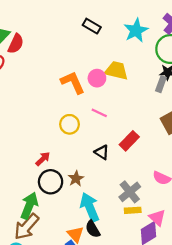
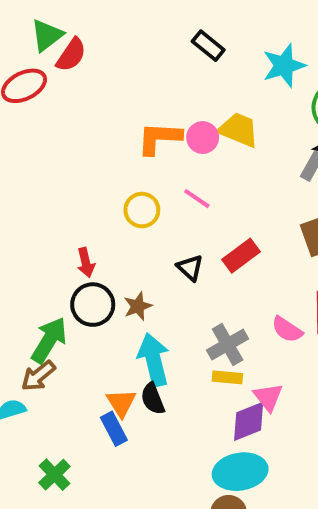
orange L-shape: (73, 82) -> (159, 138), turned -72
red arrow: (43, 159) -> (86, 263), turned 112
brown arrow: (27, 227) -> (38, 376), size x0.7

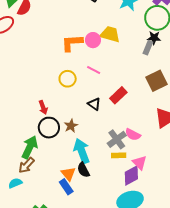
pink semicircle: (287, 329) -> (133, 135), moved

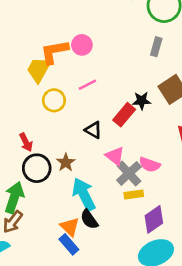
yellow trapezoid: (110, 34) -> (39, 70), moved, turned -70
black star: (154, 38) -> (142, 101), moved
pink line: (94, 70) -> (87, 85), turned -48
pink triangle: (139, 163) -> (115, 156), moved

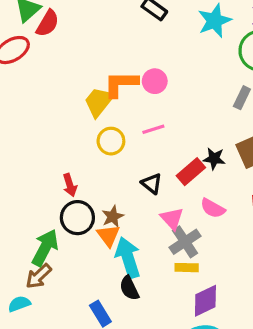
pink semicircle: (150, 165) -> (213, 208), moved
orange triangle: (70, 227) -> (108, 236), moved

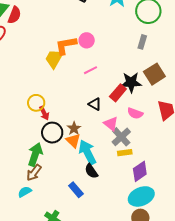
yellow circle: (111, 141) -> (36, 103), moved
black star: (214, 159) -> (131, 82), size x1.5

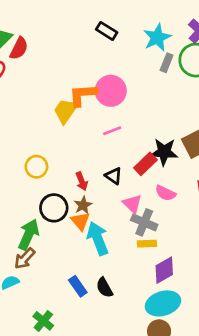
pink circle: (87, 40) -> (111, 91), size x1.5
gray rectangle: (142, 42) -> (167, 63), moved
red arrow: (44, 113) -> (82, 181), moved
gray cross: (121, 137) -> (144, 222), turned -30
black semicircle: (91, 171) -> (104, 288), moved

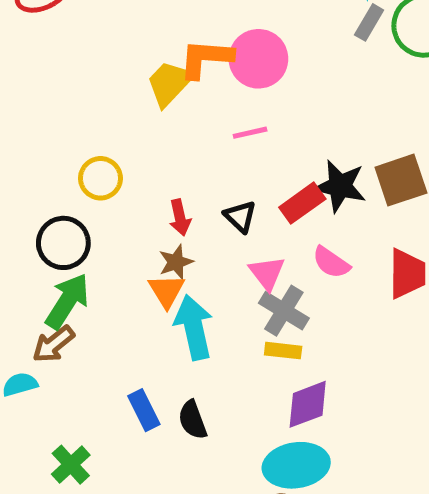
black circle: (54, 208) -> (63, 243), moved

